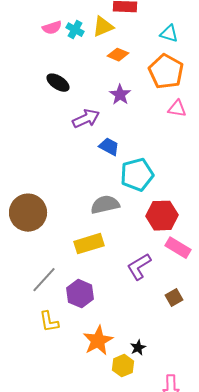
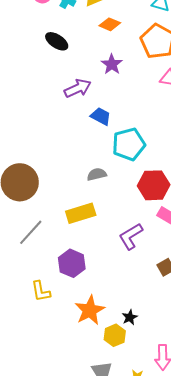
black ellipse: (58, 83) -> (57, 41), moved
gray semicircle: (105, 205) -> (97, 174), size x0.7
gray line: (44, 280) -> (31, 232), moved

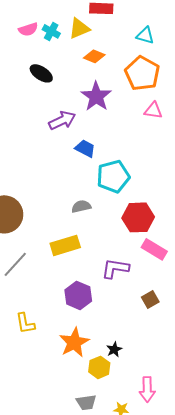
purple star: (112, 64) -> (96, 96), size x1.4
purple L-shape: (131, 236) -> (115, 268), turned 40
purple hexagon: (72, 263) -> (78, 295), moved

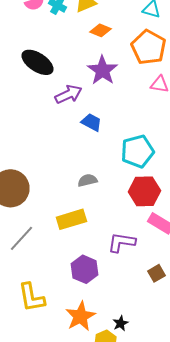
black ellipse: (41, 73) -> (37, 62), moved, size x1.4
cyan pentagon: (113, 176) -> (137, 151), moved
yellow L-shape: (25, 323) -> (31, 297), size x1.4

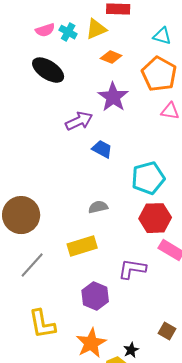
black ellipse: (37, 62) -> (48, 70), moved
brown square: (156, 273) -> (167, 331), moved, turned -30

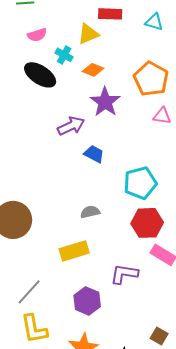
cyan cross: (68, 32) -> (64, 55), moved
cyan triangle: (162, 36) -> (154, 22), moved
orange diamond: (111, 57) -> (93, 70), moved
gray line: (32, 265) -> (29, 292), moved

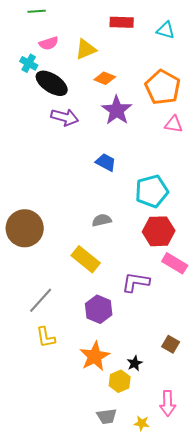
yellow triangle: (88, 34) -> (86, 49), moved
cyan cross: (64, 55) -> (29, 63), moved
purple arrow: (71, 126) -> (65, 117), moved, turned 40
yellow rectangle: (74, 251) -> (86, 259), turned 56
yellow L-shape: (34, 329) -> (46, 337), size x0.7

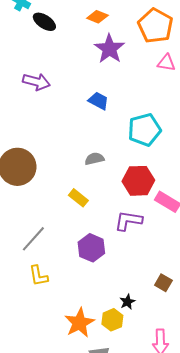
black ellipse: (52, 83) -> (44, 22), size x0.7
purple arrow: (65, 117) -> (36, 82), moved
red hexagon: (159, 231) -> (138, 181), moved
yellow rectangle: (86, 259) -> (78, 198), size x0.7
orange star: (95, 356) -> (79, 323), moved

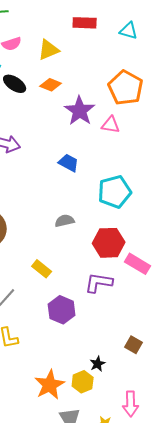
orange diamond: (97, 17) -> (51, 85), moved
pink triangle: (166, 63) -> (111, 125), moved
yellow rectangle: (78, 198) -> (42, 269), moved

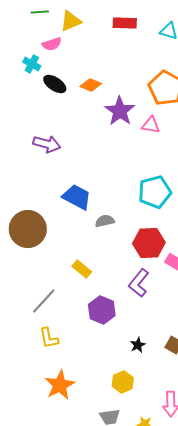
yellow triangle: (49, 50) -> (71, 21), moved
blue trapezoid: (69, 163) -> (77, 197), moved, size x1.4
purple L-shape: (99, 283) -> (139, 283), turned -60
black star: (98, 364) -> (138, 345), moved
orange star: (50, 385) -> (60, 385), moved

